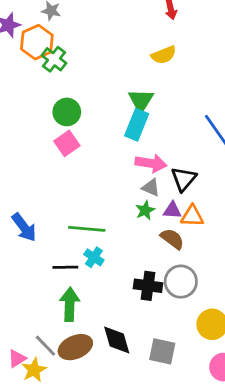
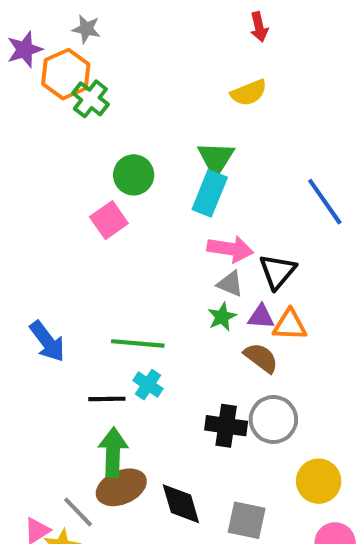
green circle: (67, 112) -> (134, 175), moved
brown ellipse: (75, 347) -> (121, 487), moved

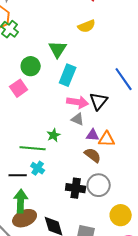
green triangle: (216, 158) -> (58, 49), moved
black triangle: (277, 272) -> (99, 101), moved
green star: (222, 317) -> (54, 135), moved

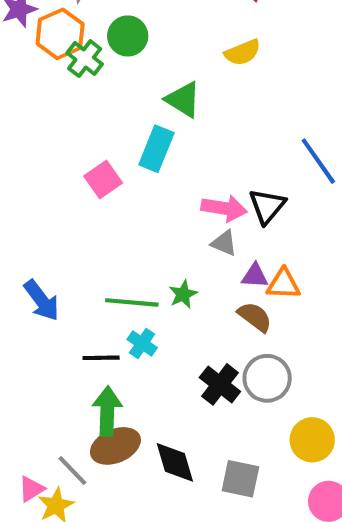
green triangle: (58, 49) -> (183, 100), turned -30
green circle: (31, 66) -> (128, 36), moved
cyan rectangle: (68, 75) -> (156, 149), moved
green star: (54, 135) -> (183, 294), moved
black cross: (76, 188) -> (220, 384), turned 30

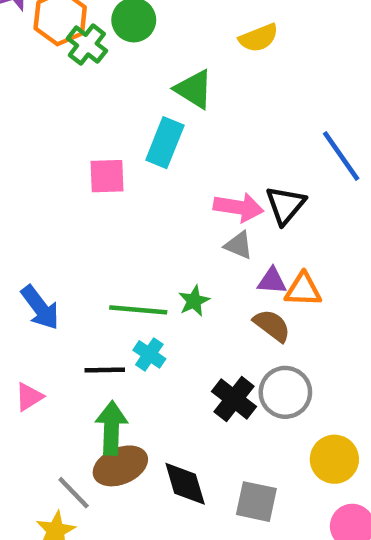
pink square: (103, 179) -> (107, 176), turned 33
pink triangle: (31, 489) -> (29, 397), moved

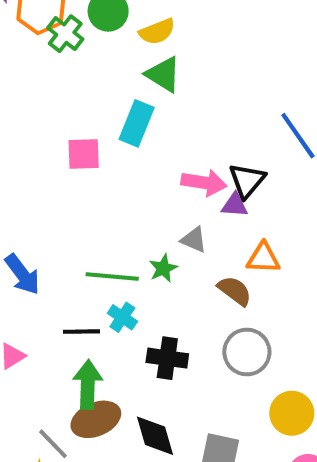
yellow semicircle: (259, 38) -> (157, 32), moved
gray triangle: (239, 245) -> (194, 240), moved
purple triangle: (272, 281) -> (235, 205), moved
black cross: (234, 399) -> (167, 358), moved, turned -30

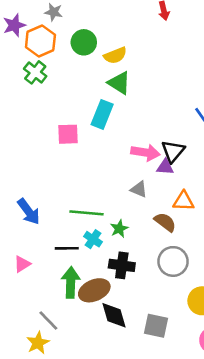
green cross: (65, 34) -> (35, 72), moved
green star: (163, 268) -> (119, 229), moved
brown ellipse: (96, 419) -> (94, 290), moved

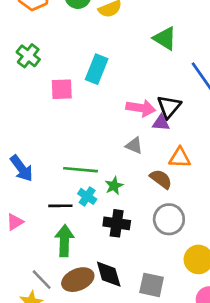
green cross: (35, 72) -> (28, 56), moved
green triangle: (119, 83) -> (165, 38), moved
brown ellipse: (94, 290) -> (78, 280), moved

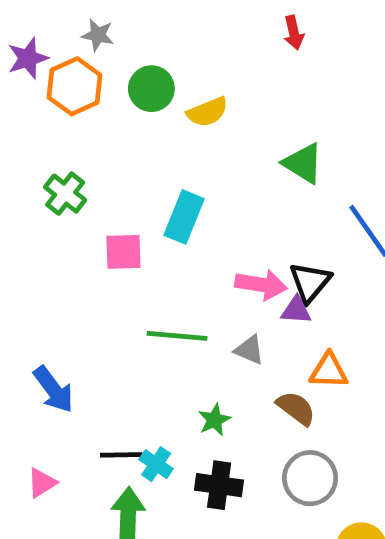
green line: (81, 170) -> (177, 336), moved
cyan cross: (87, 196) -> (156, 464), moved

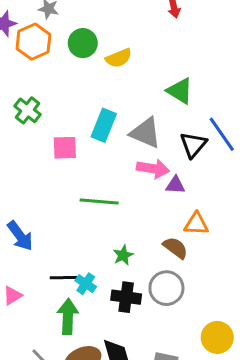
black triangle: (310, 282) -> (193, 145), moved
gray triangle: (249, 350) -> (146, 133), moved, size x1.6
gray circle: (310, 478) -> (166, 288), moved

